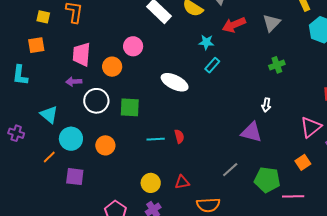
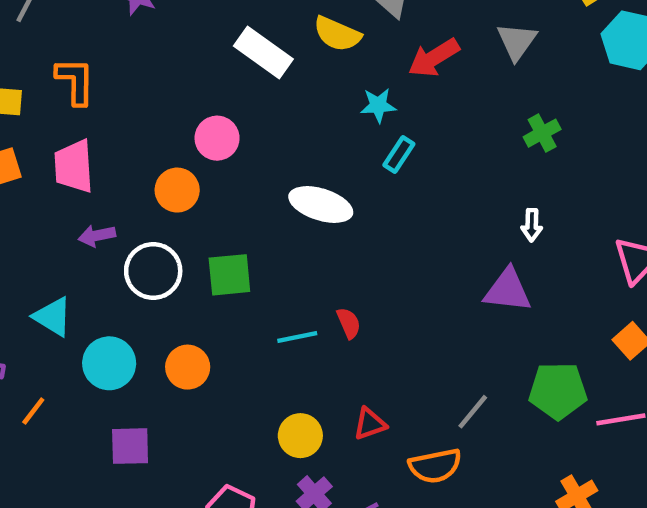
pink trapezoid: (82, 54) -> (74, 166), moved
orange line: (49, 157) -> (33, 411), moved
gray line: (230, 170) -> (473, 412), moved

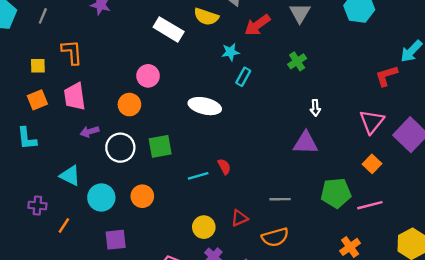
green cross: (542, 133) -> (297, 61), moved
gray line: (473, 412) -> (280, 199), moved, turned 54

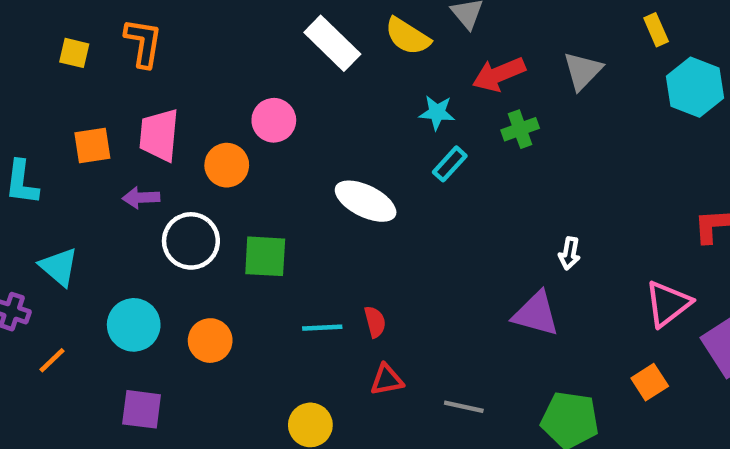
green cross: (297, 61) -> (520, 129), moved
pink trapezoid: (75, 97) -> (159, 135), moved
orange square: (37, 100) -> (92, 146), moved
cyan triangle: (70, 176) -> (59, 267), moved
red triangle: (239, 218) -> (387, 380), moved

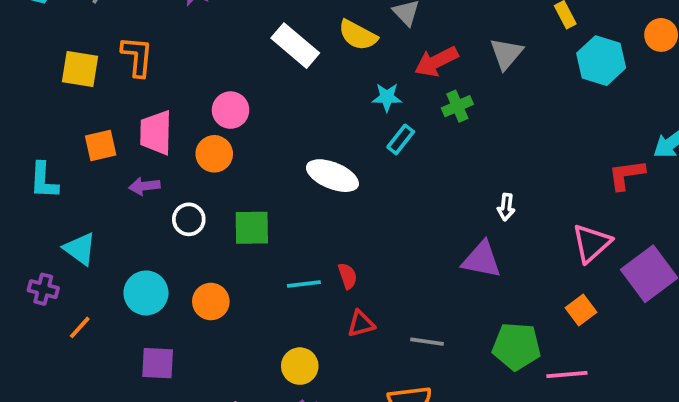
yellow square: (74, 53) -> (80, 69), size x1.5
pink circle: (274, 120) -> (231, 110), moved
white circle: (191, 241) -> (189, 219), size x0.7

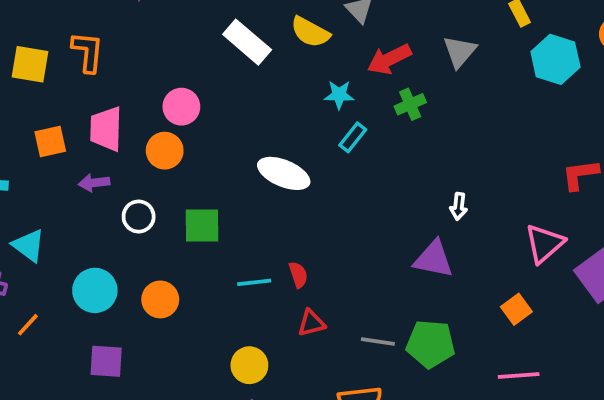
orange square: (581, 310) -> (516, 309), moved
green pentagon: (517, 346) -> (431, 344), moved

